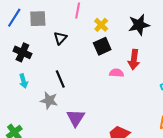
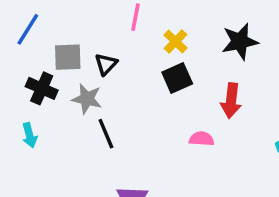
gray square: (38, 19) -> (68, 57), moved
pink semicircle: (116, 73) -> (202, 139), moved
cyan arrow: (23, 81) -> (30, 135), moved
gray star: (49, 100) -> (87, 99), moved

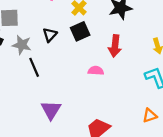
black triangle: (106, 64) -> (50, 35), moved

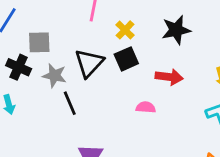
black triangle: (50, 35) -> (89, 63), size x1.6
red arrow: (115, 46) -> (169, 77), turned -90

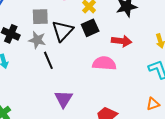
gray square: (39, 42) -> (40, 17), moved
pink semicircle: (146, 107) -> (104, 63), size x1.6

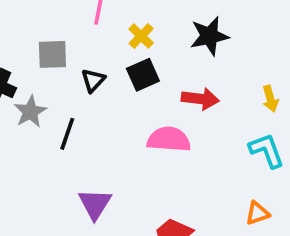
black triangle: (63, 31) -> (93, 80), size x0.6
gray star: (37, 40) -> (30, 112), moved, turned 30
black line: (48, 60) -> (67, 134), turned 42

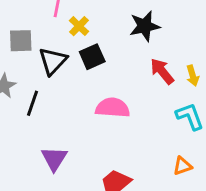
yellow cross: (141, 36) -> (79, 26), moved
black triangle: (93, 80) -> (53, 61), size x1.5
red arrow: (200, 99) -> (162, 71), moved, turned -136

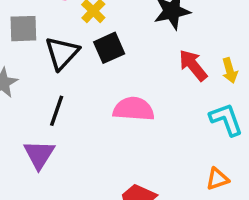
black line: (32, 103) -> (57, 111), moved
purple triangle: (54, 159) -> (39, 154), moved

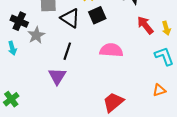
black triangle: (62, 53) -> (70, 18), turned -40

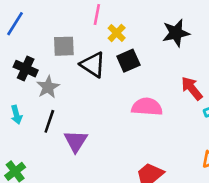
red arrow: (145, 25) -> (192, 88), moved
cyan arrow: (12, 48) -> (16, 115), moved
black line: (67, 51) -> (49, 121), moved

